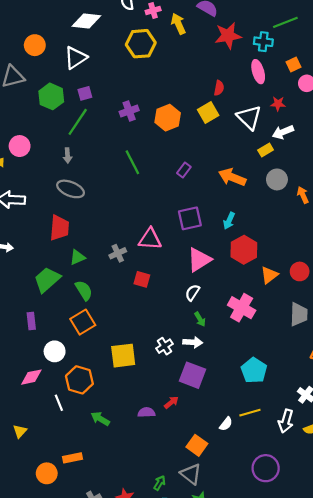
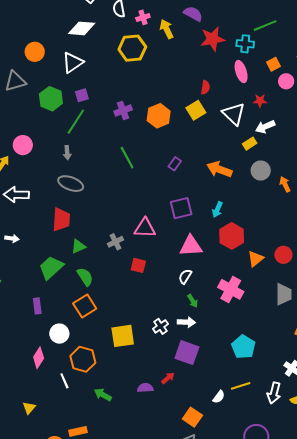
pink triangle: (199, 260) -> (191, 246), turned 30
pink diamond: (31, 377) -> (39, 358), turned -45

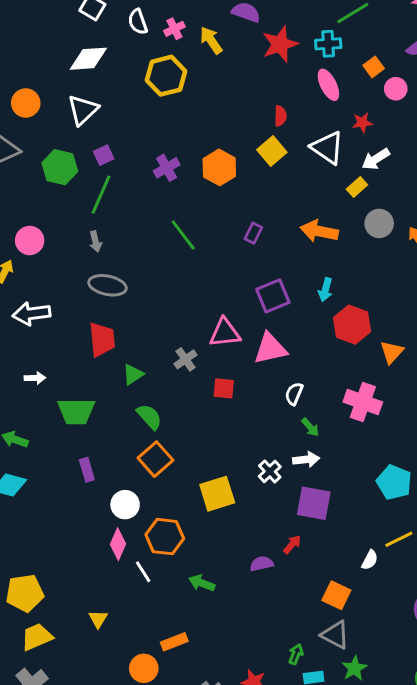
pink triangle: (191, 246) -> (270, 349), moved
green trapezoid: (51, 268) -> (76, 411), moved, turned -128
pink diamond: (39, 358) -> (118, 544), moved

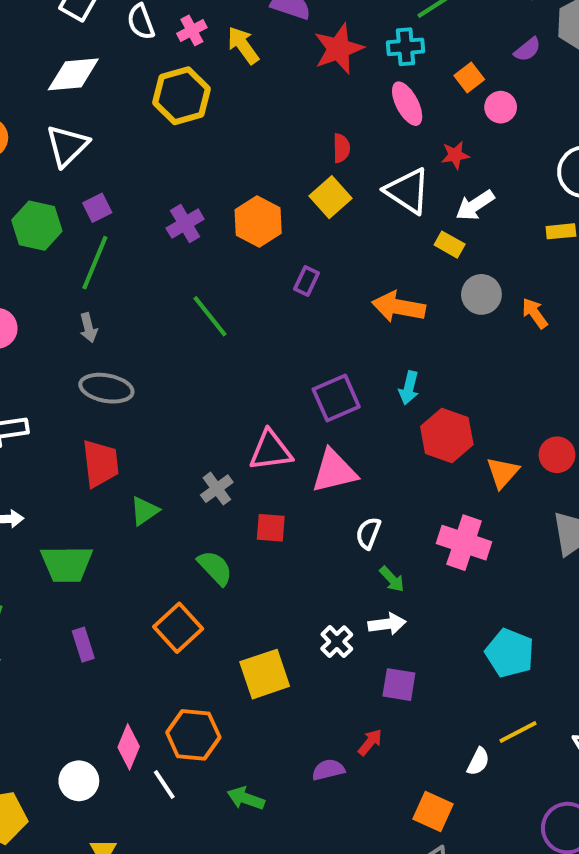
yellow rectangle: (357, 187) -> (450, 245), turned 72
purple rectangle: (253, 233) -> (306, 281), moved
green semicircle: (149, 417) -> (215, 568), moved
purple square: (314, 503) -> (399, 685), size x0.7
white circle: (125, 505) -> (79, 781), moved

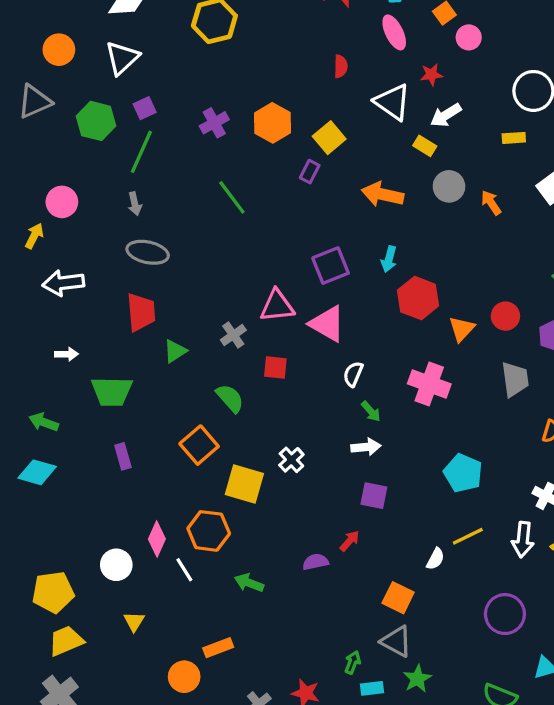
yellow square: (331, 197) -> (329, 138), moved
pink triangle: (334, 471) -> (327, 324), turned 42
white cross: (337, 642) -> (291, 460), moved
yellow square: (265, 674) -> (244, 484), moved, turned 33

